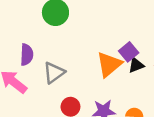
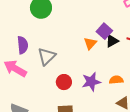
orange triangle: (109, 64) -> (90, 43), size x0.6

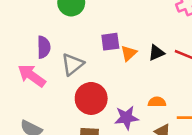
purple square: (104, 31) -> (110, 42), moved, turned 35
red circle: (64, 82) -> (91, 98), size x1.6
purple star: (91, 82) -> (126, 118), moved

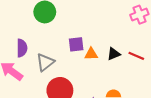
orange triangle: (129, 53) -> (91, 54), turned 40

